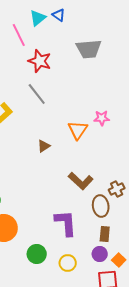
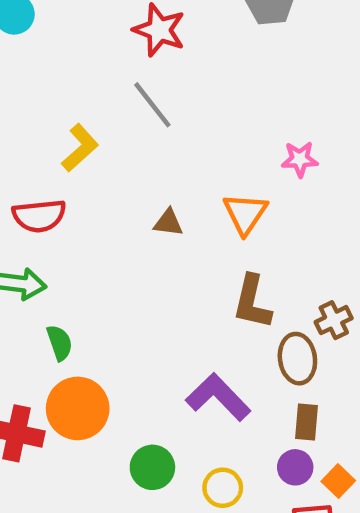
orange triangle: (78, 130) -> (245, 214), moved
brown triangle: (44, 146) -> (168, 223), turned 40
brown L-shape: (81, 181) -> (252, 302), turned 60
purple L-shape: (66, 223) -> (218, 397), turned -40

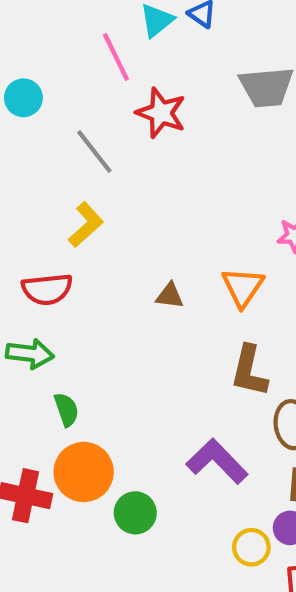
gray line: (152, 105) -> (94, 152), moved
green circle: (152, 467) -> (135, 513), moved
yellow circle: (223, 488) -> (251, 547), moved

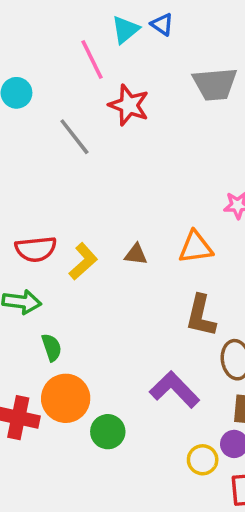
yellow L-shape: (86, 225) -> (83, 261), moved
orange triangle: (243, 287) -> (196, 247), turned 48

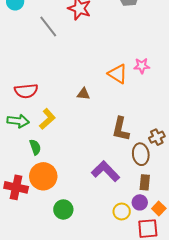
orange triangle: (196, 247) -> (118, 74), moved, turned 40
yellow L-shape: (83, 261) -> (47, 119), moved
green circle: (108, 432) -> (63, 209), moved

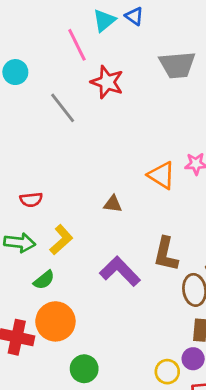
red semicircle: (26, 91) -> (31, 200), size x0.7
green semicircle: (35, 147) -> (44, 280), turned 70
purple L-shape: (106, 171) -> (120, 271), moved

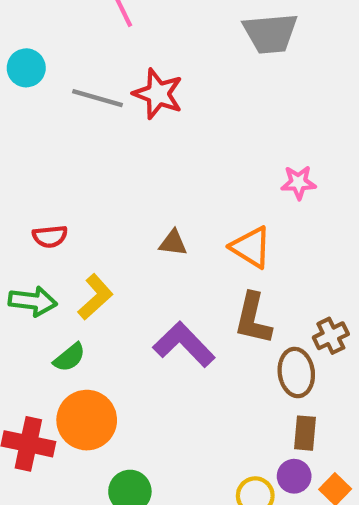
cyan circle: (15, 72) -> (26, 68), moved
red star: (107, 82) -> (158, 94), moved
gray line: (63, 108) -> (98, 98), turned -36
orange triangle: (162, 175) -> (251, 247), moved

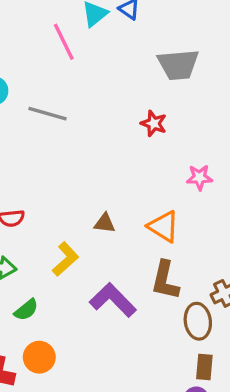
red star: (158, 94) -> (154, 123), moved, size x0.7
yellow L-shape: (95, 297) -> (65, 259), moved
orange circle: (87, 420) -> (39, 357), size x0.7

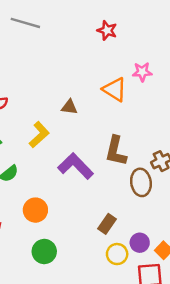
orange triangle: (163, 226) -> (115, 89), moved
orange circle: (39, 357) -> (35, 210), moved
brown rectangle: (204, 367) -> (107, 224), moved, turned 30

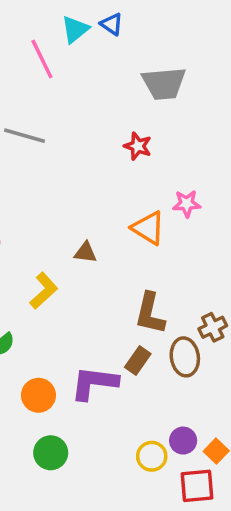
purple L-shape: (76, 166) -> (94, 383), moved, turned -39
brown rectangle: (107, 224) -> (138, 360), moved

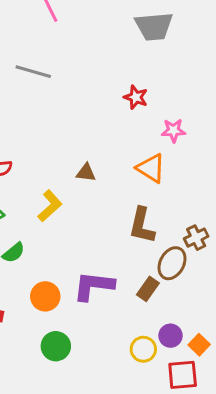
red star: (138, 146) -> (136, 97), moved
orange triangle: (148, 228) -> (151, 168), moved
brown ellipse: (185, 357) -> (172, 263), turned 36
brown rectangle: (138, 360) -> (148, 289), moved

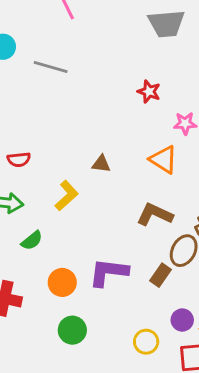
brown L-shape: (142, 226) -> (155, 214), turned 102
yellow circle: (143, 349) -> (146, 342), moved

